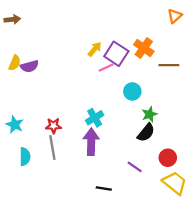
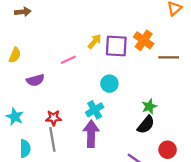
brown arrow: (12, 19) -> (23, 12), moved
purple square: (116, 54) -> (116, 46), turned -30
purple semicircle: (29, 66) -> (35, 80), moved
pink line: (106, 67) -> (68, 60), moved
cyan circle: (132, 91) -> (109, 84), moved

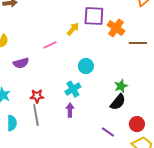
purple square: (116, 46) -> (94, 16), moved
purple arrow: (91, 134) -> (70, 110), size x0.6

